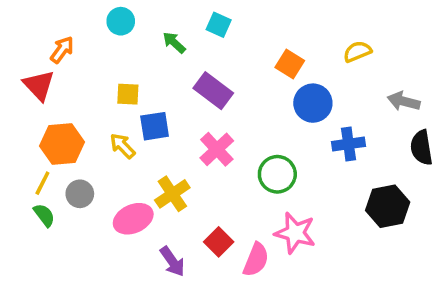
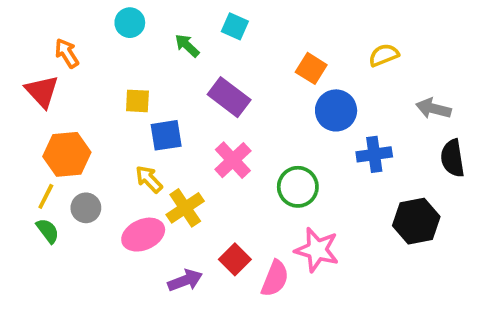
orange arrow: (62, 50) -> (67, 53), turned -68
yellow arrow: (123, 146) -> (149, 179), moved
purple arrow: (172, 261) -> (185, 280), turned -76

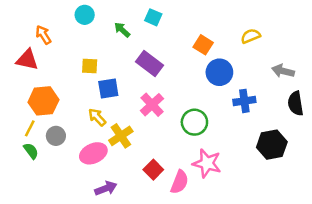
red triangle: (42, 91) -> (27, 60), turned -35
purple arrow: (185, 280) -> (106, 188), moved

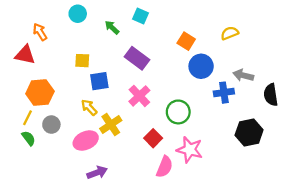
gray arrow: (283, 71) -> (243, 75), moved
red square: (153, 170) -> (153, 138), moved

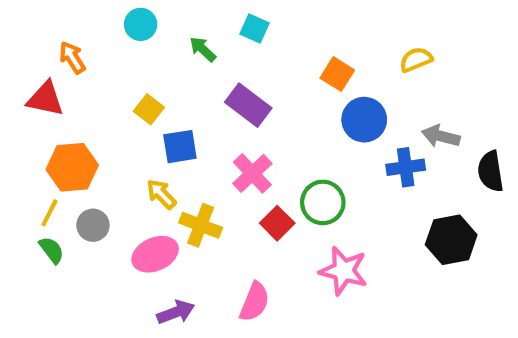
yellow square: (82, 61) -> (149, 109), turned 35
yellow cross: (111, 125) -> (201, 225), turned -35
red square: (153, 138) -> (277, 223), moved
pink semicircle: (164, 167) -> (254, 302), moved

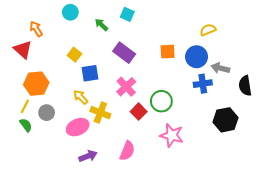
orange square: (337, 74) -> (168, 52), moved, turned -35
red triangle: (45, 99) -> (23, 49), turned 30
blue circle: (364, 120) -> (197, 57), moved

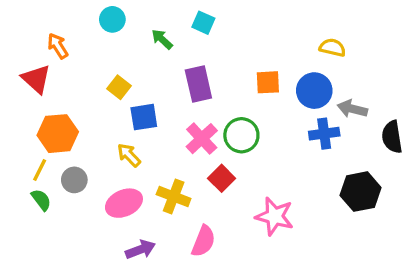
yellow semicircle: (208, 30) -> (332, 48), turned 35
purple rectangle: (124, 53) -> (198, 84), turned 40
green circle: (161, 101) -> (241, 135), moved
yellow cross: (100, 113) -> (174, 196), moved

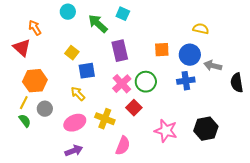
green arrow: (162, 39) -> (98, 24), size x1.5
blue cross: (324, 134) -> (186, 81), moved
black hexagon: (361, 192) -> (206, 129), moved
purple arrow: (140, 249) -> (74, 151), moved

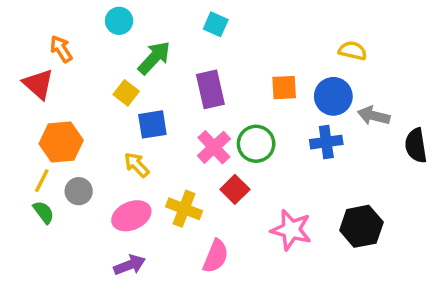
green arrow: (98, 24) -> (154, 58), moved, turned 90

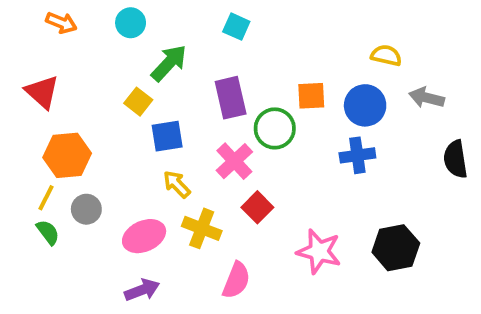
orange arrow: (61, 49) -> (61, 23), moved, turned 144
gray arrow: (374, 116) -> (427, 98), moved
green circle: (256, 144) -> (275, 128), moved
yellow arrow: (137, 165) -> (177, 184), moved

